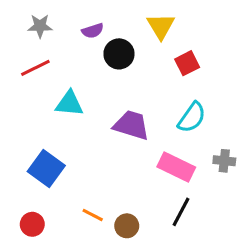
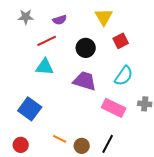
black circle: (119, 54) -> (86, 48), moved
red line: (35, 68) -> (47, 41), moved
black line: (181, 212) -> (108, 144), moved

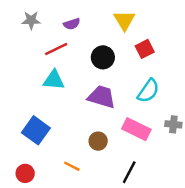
brown circle: (82, 146) -> (98, 141), moved

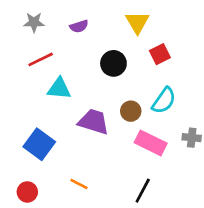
red line: (56, 49) -> (41, 59), moved
purple trapezoid: (102, 97) -> (94, 122), moved
brown circle: (98, 141) -> (131, 111), moved

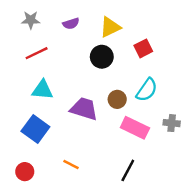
yellow triangle: (137, 22) -> (110, 27), moved, turned 35
cyan triangle: (59, 89) -> (43, 90), moved

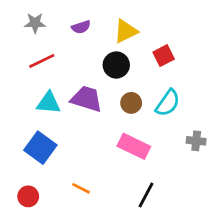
brown circle: (117, 99) -> (131, 103), moved
purple trapezoid: (84, 109) -> (86, 99), moved
pink rectangle: (135, 128) -> (134, 146), moved

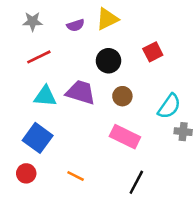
yellow triangle: (126, 31) -> (107, 19), moved
cyan semicircle: (168, 103) -> (169, 106), moved
red circle: (28, 196) -> (26, 173), moved

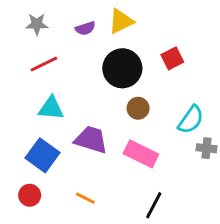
black circle: (108, 61) -> (122, 68), size x1.4
purple trapezoid: (81, 92) -> (91, 140), moved

